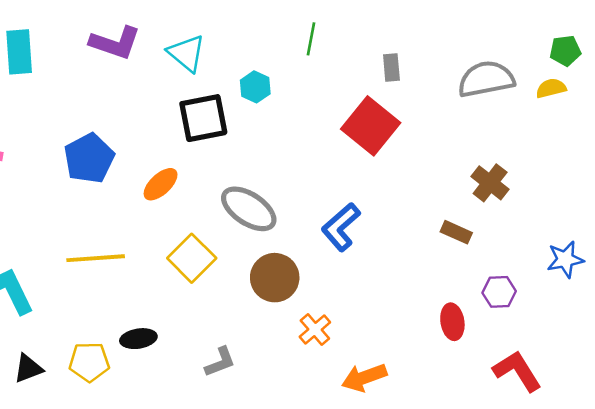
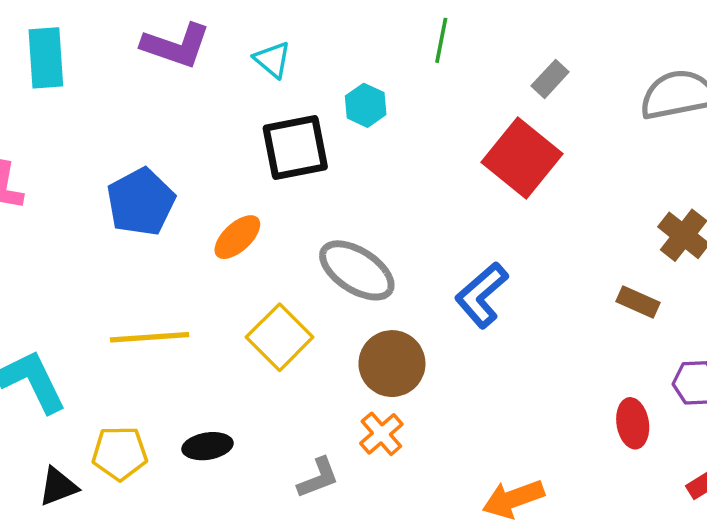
cyan triangle: (186, 53) -> (273, 60), size x0.7
gray rectangle: (391, 67) -> (550, 79), turned 48
orange cross: (315, 330) -> (381, 434), moved
yellow pentagon: (89, 362) -> (120, 453), moved

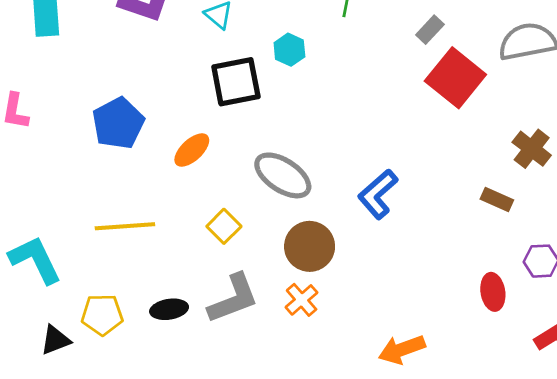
red square: (522, 158) -> (455, 78), moved
yellow square: (280, 337) -> (224, 226), size x0.7
gray L-shape: (318, 478) -> (233, 299), moved, size x1.6

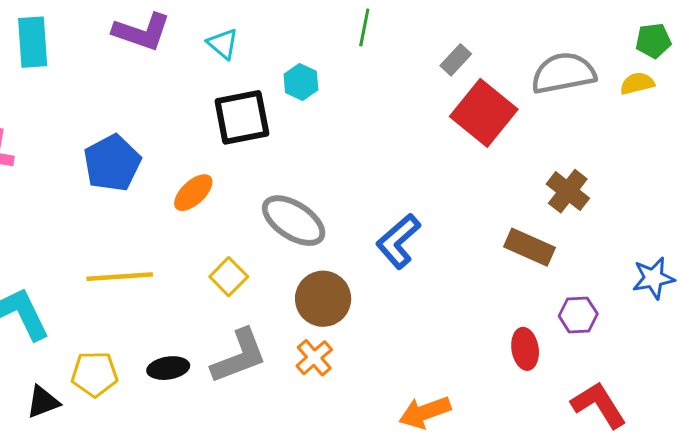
brown rectangle: (497, 200) -> (529, 247), size x1.4

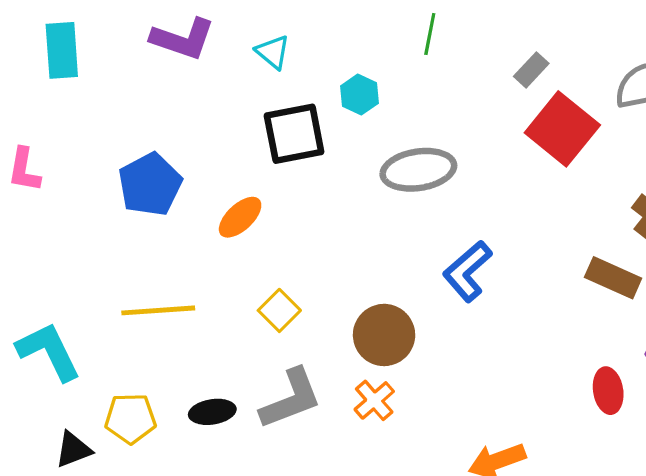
gray ellipse: (294, 221) -> (418, 170), moved, turned -42

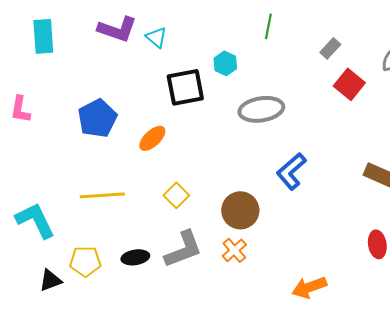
cyan triangle: (273, 52) -> (156, 37), moved
red square: (562, 129) -> (349, 84), size x0.7

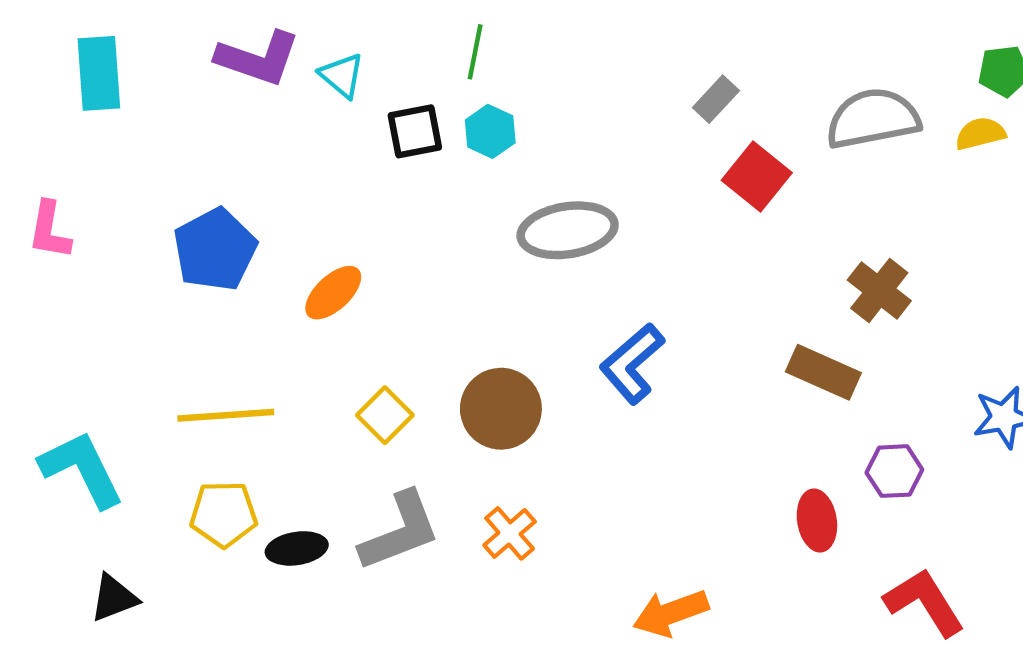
green line: (268, 26) -> (475, 52), moved
black square: (185, 87) -> (415, 131), moved, size x0.7
brown circle: (240, 210) -> (501, 409), moved
yellow pentagon: (85, 261) -> (224, 514), moved

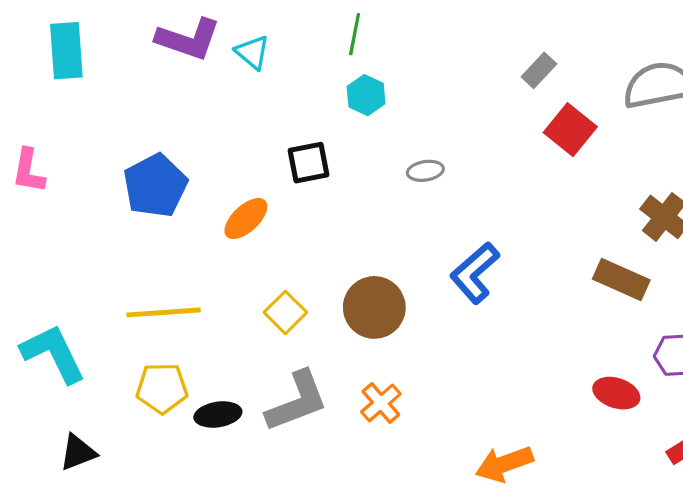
black square: (415, 131) -> (308, 163), moved
gray ellipse: (568, 230) -> (425, 171), size x0.5
red ellipse: (817, 521) -> (616, 393), turned -63

